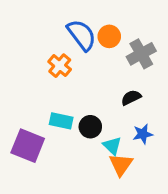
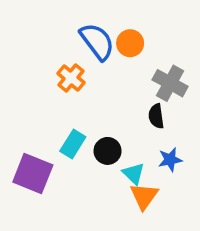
gray cross: (141, 54) -> (170, 83), moved, turned -32
black semicircle: (131, 98) -> (156, 116), turned -72
cyan rectangle: (61, 121) -> (73, 144), turned -70

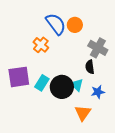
black circle: (108, 151) -> (62, 87), size x1.5
purple square: (33, 174) -> (19, 77), moved, turned -30
cyan triangle: (134, 174) -> (77, 85), moved

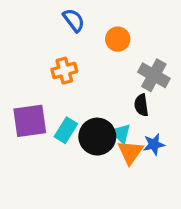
blue semicircle: (56, 24) -> (74, 20), moved, size x0.7
orange cross: (41, 45) -> (64, 71), turned 35
orange triangle: (83, 113) -> (130, 152), moved

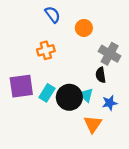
orange triangle: (130, 152) -> (93, 124), moved

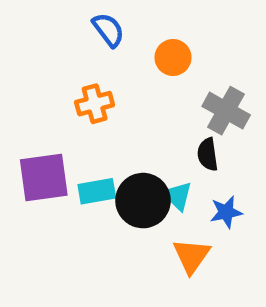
cyan rectangle: (47, 93) -> (97, 191), turned 48

